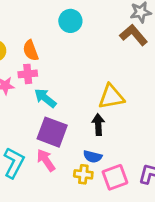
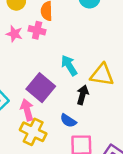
cyan arrow: (45, 98) -> (69, 65), moved
yellow cross: (83, 174) -> (33, 132), moved, size x1.5

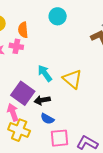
yellow triangle: (102, 75) -> (72, 79), turned 35
black arrow: (83, 95) -> (42, 100), moved, turned -112

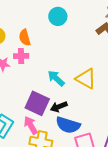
blue semicircle: (47, 119) -> (68, 125), size x1.6

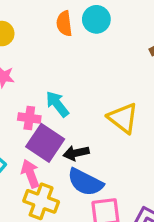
orange semicircle: (25, 38) -> (64, 24), moved
pink cross: (21, 56) -> (29, 118), moved
cyan arrow: (56, 78) -> (57, 104), moved

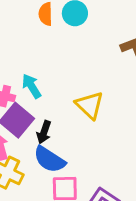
black arrow: (76, 153) -> (44, 132), turned -65

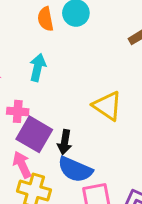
cyan arrow: (31, 86) -> (38, 68), moved, turned 55

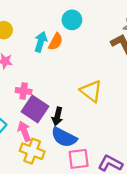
orange semicircle: (45, 19) -> (56, 42), moved, turned -144
cyan arrow: (38, 68) -> (41, 42), moved

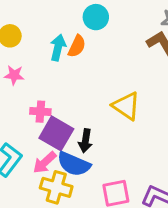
pink arrow: (24, 131) -> (45, 163), turned -108
blue semicircle: (64, 137) -> (74, 164), moved

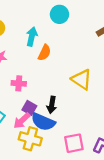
orange semicircle: (77, 46) -> (44, 53), moved
purple square: (56, 133) -> (29, 108), moved, size x0.6

